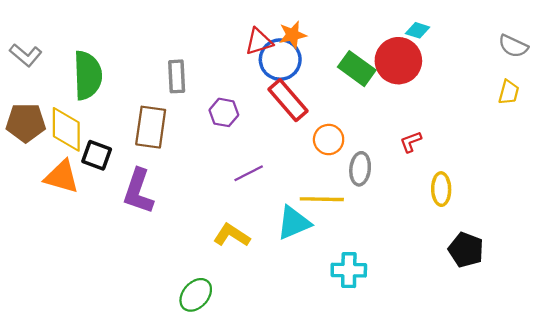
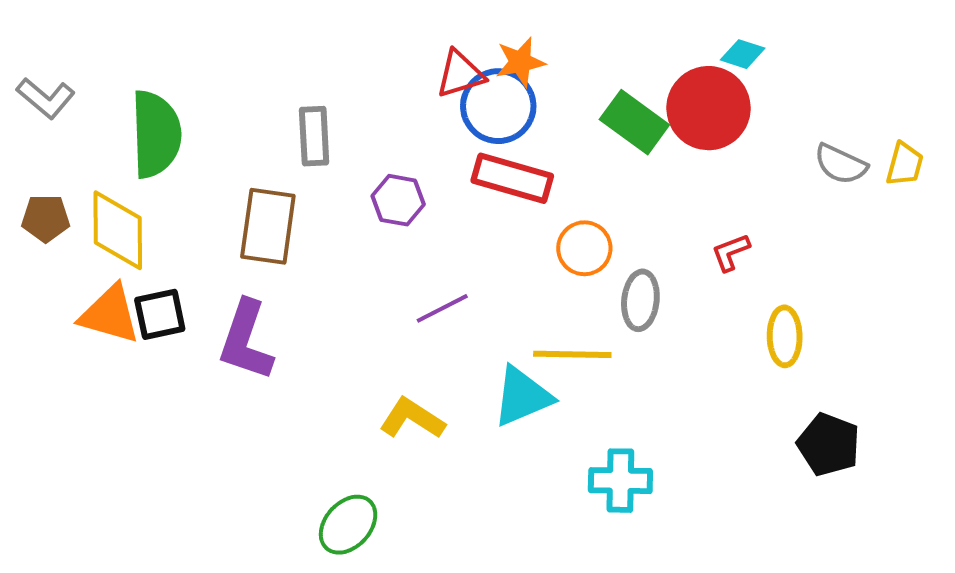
gray semicircle: (513, 46) -> (841, 164), moved
red rectangle: (288, 100) -> (512, 178), turned -33
brown pentagon: (26, 123) -> (46, 218), size x0.7
black square: (97, 155) -> (160, 314), moved, turned -32

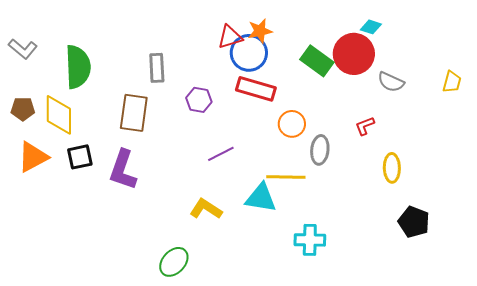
gray semicircle: (841, 164) -> (391, 82), moved
orange triangle: (110, 314) -> (33, 157), moved, turned -44
cyan triangle: (522, 396) -> (261, 198), turned 32

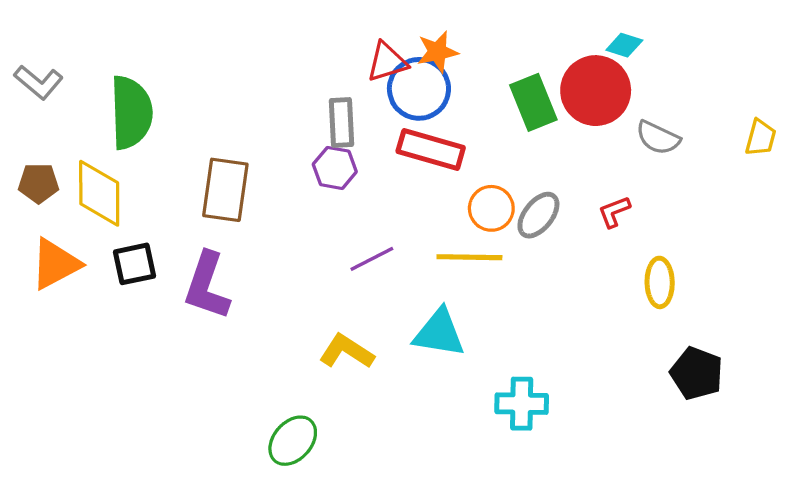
green rectangle: (317, 61) -> (533, 102), turned 32
gray rectangle: (157, 68) -> (342, 123), moved
gray ellipse: (320, 150) -> (538, 215), moved, turned 32
yellow line: (286, 177) -> (469, 257), moved

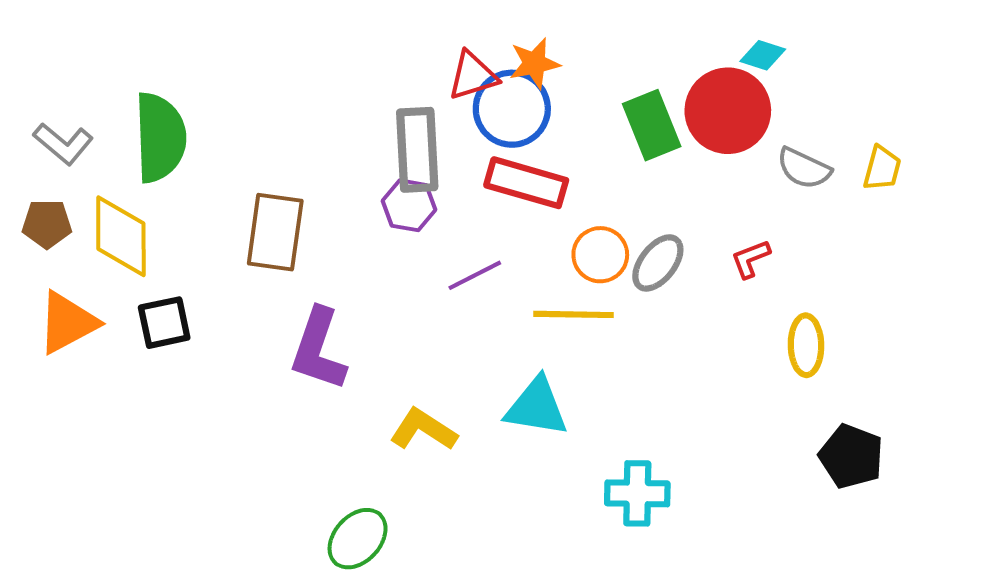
gray L-shape: (39, 82) -> (63, 144), moved
gray rectangle: (342, 123) -> (417, 150), size x1.4
yellow trapezoid: (761, 138) -> (882, 168), moved
purple line: (372, 259) -> (475, 275), moved
purple L-shape: (207, 286) -> (318, 349), moved

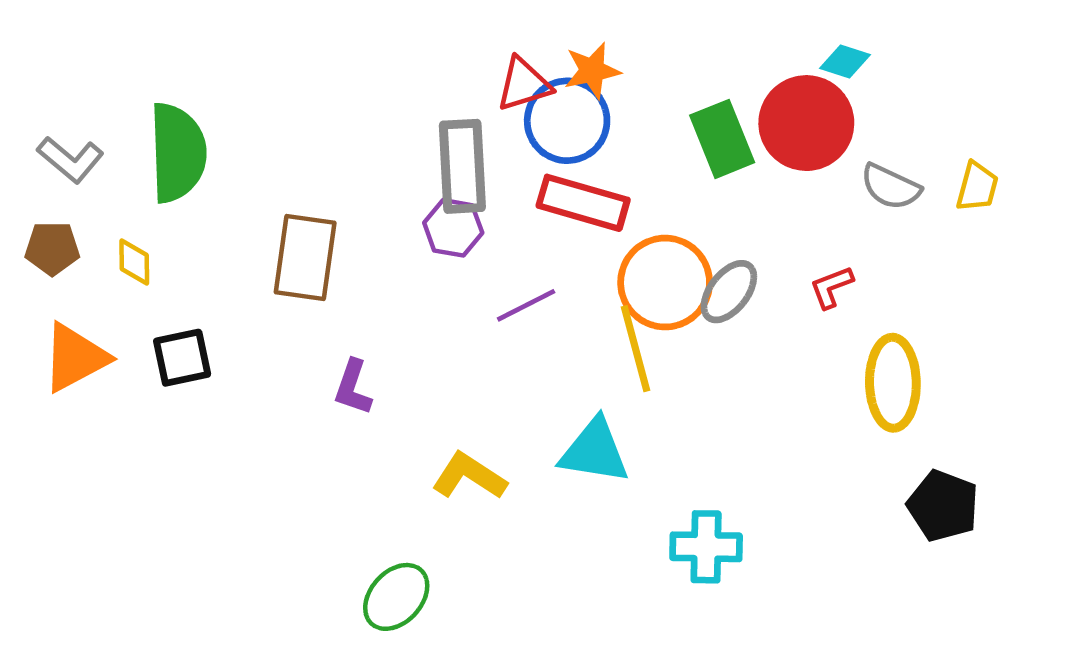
yellow diamond: (121, 236) -> (134, 262), size x0.5
orange circle: (600, 255) -> (665, 283), size x1.5
yellow line: (574, 314) -> (635, 349), turned 74
yellow ellipse: (806, 345) -> (893, 383), size x1.4
purple L-shape: (318, 349) -> (353, 387), size x0.6

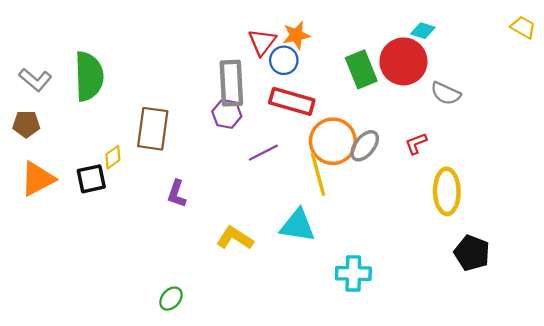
red triangle: (524, 84) -> (262, 42), turned -36
blue circle: (567, 121) -> (284, 60), size x0.7
yellow trapezoid: (977, 187) -> (523, 27), moved, turned -75
yellow diamond: (134, 262) -> (113, 157), moved, turned 55
green ellipse: (396, 597) -> (171, 299), moved, size x0.7

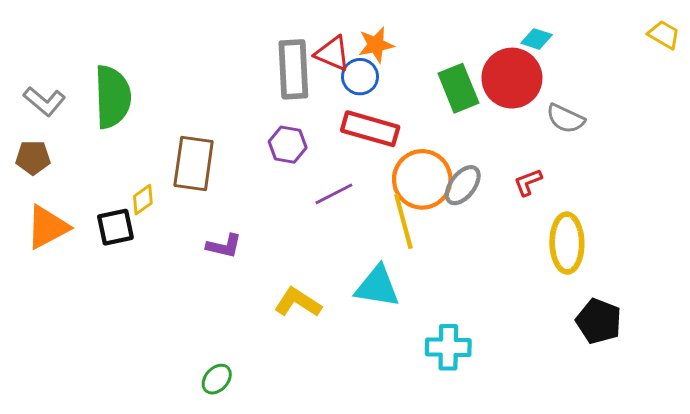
red triangle: (262, 42) -> (332, 53), turned -44
gray rectangle: (231, 83) -> (293, 69), moved
purple L-shape: (177, 194) -> (224, 246), turned -96

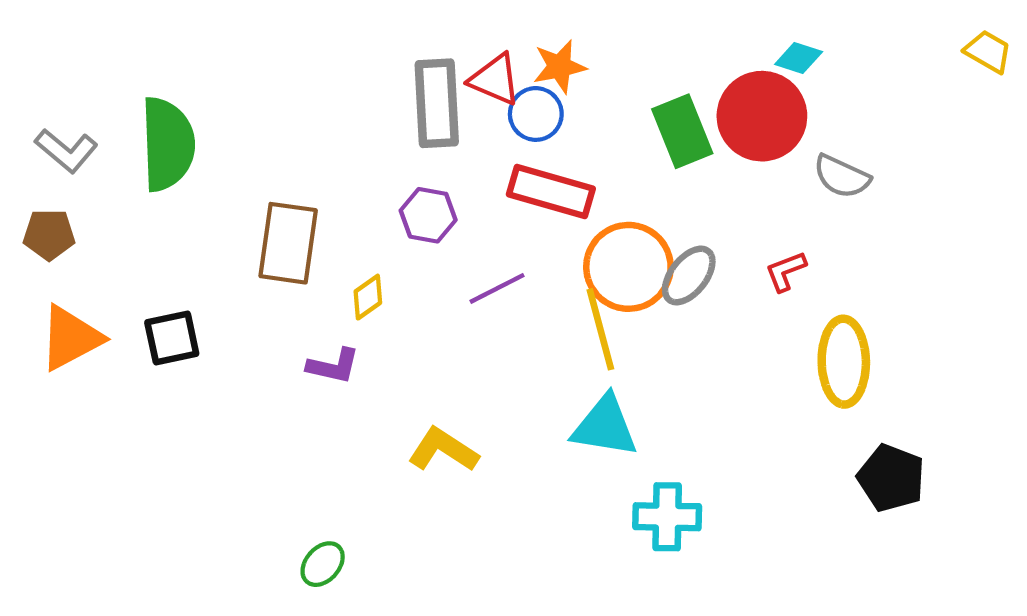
yellow diamond: (143, 200) -> (368, 297), moved
cyan triangle: (377, 286) -> (605, 426), moved

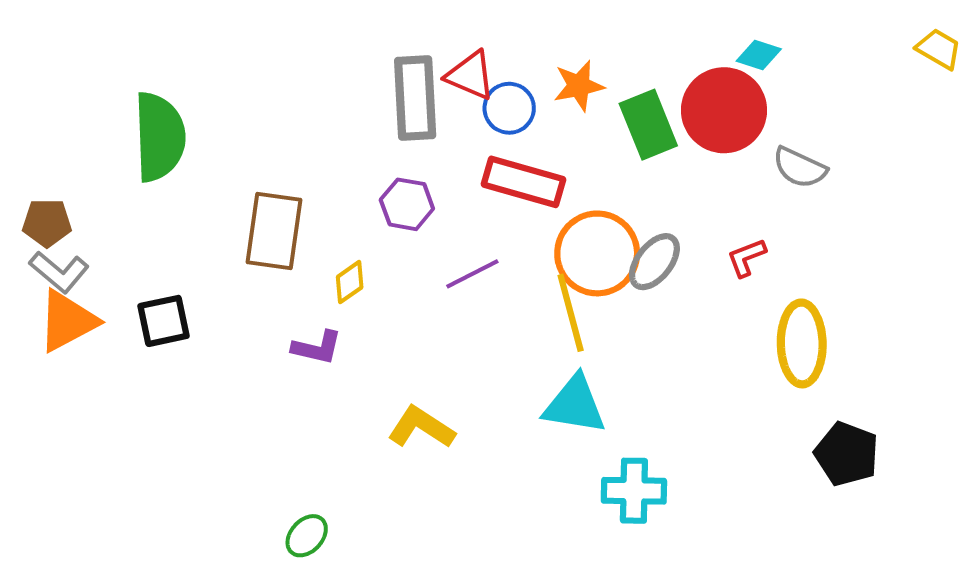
orange star: (560, 67) -> (579, 86), moved
gray L-shape: (66, 151) -> (59, 272), moved

